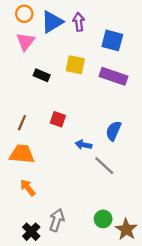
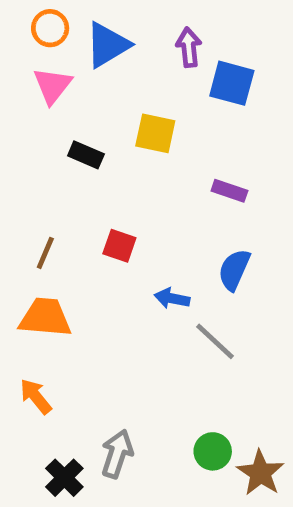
purple arrow: (79, 22) -> (189, 47), moved
purple rectangle: (114, 76) -> (229, 191), moved, size x0.6
orange arrow: (28, 188) -> (36, 396), moved

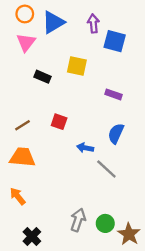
brown line: (45, 253) -> (22, 125), turned 35
gray arrow: (117, 454) -> (78, 220), moved

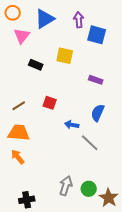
orange circle: (25, 14) -> (13, 13), moved
orange arrow: (18, 196) -> (18, 157), moved
black cross: (32, 236) -> (27, 200), turned 35

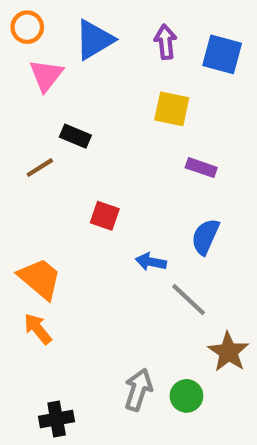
blue square: (97, 35) -> (222, 54), moved
yellow square: (65, 56) -> (172, 109), moved
brown line: (19, 106) -> (40, 168), moved
orange trapezoid: (19, 133) -> (40, 279), turned 35
brown star: (109, 198) -> (228, 352), moved

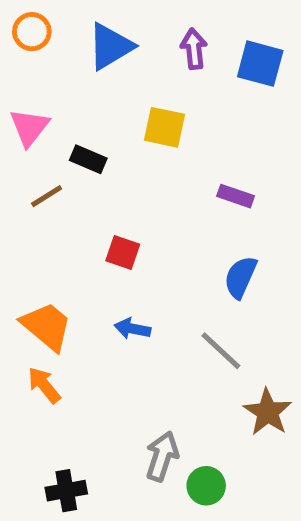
pink triangle: (46, 75) -> (29, 127), moved
yellow square: (172, 109) -> (164, 127), moved
blue arrow: (151, 262) -> (133, 329), moved
green circle: (186, 396) -> (206, 486), moved

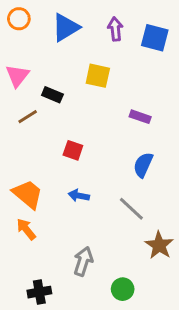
gray arrow: (162, 456) -> (83, 261), moved

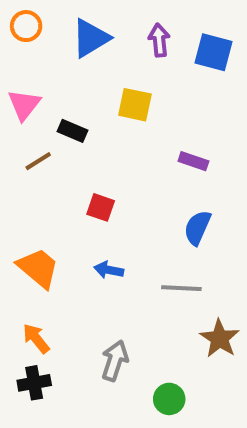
gray line: (131, 209) -> (181, 288), turned -40
orange arrow: (26, 229) -> (36, 338), moved
black cross: (39, 292) -> (34, 383), moved

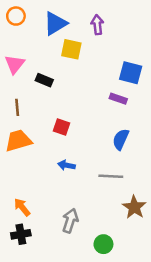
blue square: (214, 52) -> (131, 73), moved
yellow square: (135, 105) -> (71, 49), moved
brown line: (38, 161) -> (17, 107), moved, turned -63
orange trapezoid: (38, 268) -> (18, 141), moved, turned -56

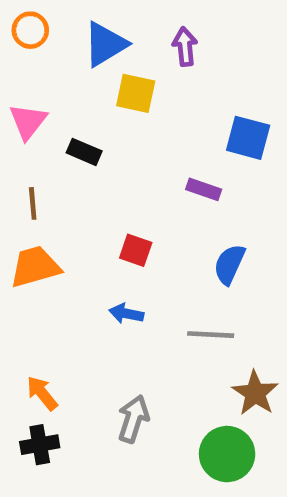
purple rectangle: (118, 99) -> (204, 189), moved
red square: (62, 127) -> (136, 250), moved
green circle: (103, 244) -> (227, 454), moved, size x1.5

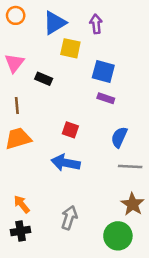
blue square: (248, 138) -> (103, 71), moved
blue arrow: (126, 314) -> (66, 163), size x1.6
gray line: (211, 335) -> (130, 166), moved

